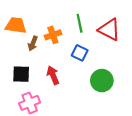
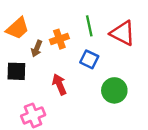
orange trapezoid: (16, 25) -> (18, 28), turned 130
black square: (21, 74) -> (16, 71), moved

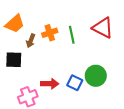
green line: (89, 26) -> (72, 35), moved
blue square: (89, 59) -> (75, 83), moved
red arrow: (59, 84) -> (50, 84), moved, turned 114

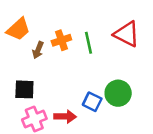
black square: (14, 60) -> (24, 89), moved
red arrow: (50, 84) -> (65, 117), moved

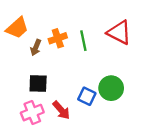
black square: (24, 89) -> (38, 84), moved
red arrow: (65, 117) -> (61, 110), turned 48

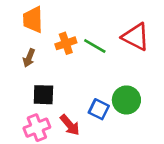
orange trapezoid: (17, 28) -> (33, 20), moved, turned 130
green line: (83, 41) -> (95, 46), turned -48
brown arrow: (36, 48) -> (29, 58), moved

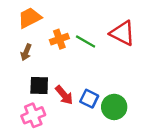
orange trapezoid: (33, 20) -> (30, 18), turned 65
green circle: (126, 100) -> (114, 107), moved
red arrow: (70, 125) -> (64, 95), moved

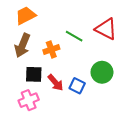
orange cross: (59, 39) -> (51, 50), moved
brown arrow: (26, 52) -> (22, 45), size x1.6
green circle: (114, 107) -> (102, 72), moved

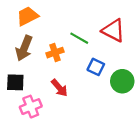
green circle: (102, 72) -> (122, 81), moved
black square: (34, 74) -> (15, 82), moved
blue square: (77, 86) -> (96, 67), moved

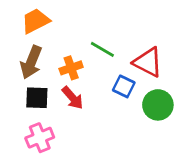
red triangle: (113, 31) -> (148, 62), moved
black square: (15, 82) -> (37, 98), moved
red arrow: (59, 88) -> (72, 98), moved

